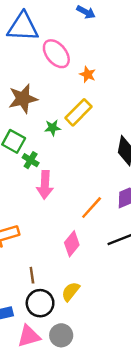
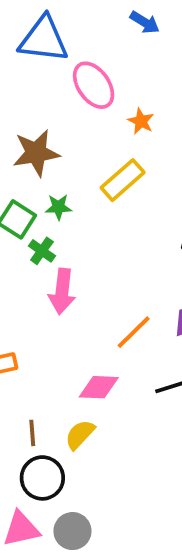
green star: (53, 128) -> (58, 207), moved
pink diamond: (72, 244) -> (99, 387), turned 50
yellow semicircle: (71, 292) -> (80, 435), moved

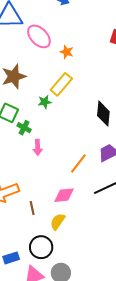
green star: (58, 207) -> (45, 102), moved
pink arrow: (62, 291) -> (38, 147), size x0.7
brown line: (32, 433) -> (32, 208), moved

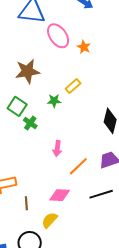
orange star: (67, 52) -> (84, 47), moved
yellow rectangle: (61, 84) -> (73, 86), size x0.7
pink arrow: (38, 147) -> (57, 149), moved

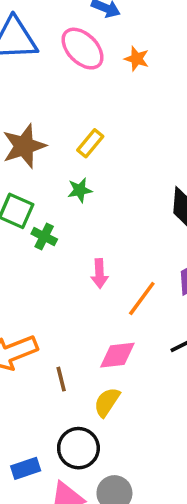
pink ellipse: (58, 36) -> (83, 49), moved
orange star: (84, 47) -> (137, 59), moved
yellow rectangle: (73, 86) -> (90, 143), moved

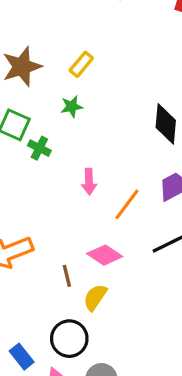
pink diamond: (117, 355) -> (105, 255), turned 40
brown line: (61, 379) -> (67, 276), moved
blue rectangle: (26, 468) -> (22, 357), turned 70

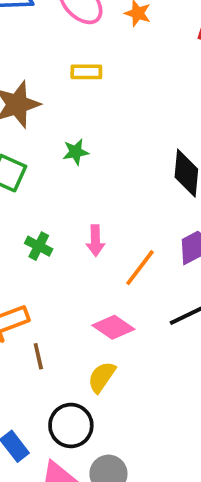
yellow rectangle: (81, 64) -> (86, 72), moved, turned 50
green cross: (39, 148) -> (39, 246), moved
brown line: (67, 276) -> (38, 356), moved

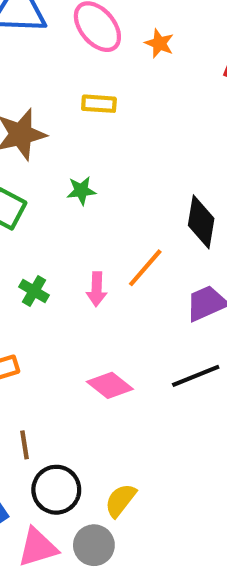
orange line: (140, 268) -> (145, 268), moved
brown line: (38, 356) -> (25, 445), moved
yellow semicircle: (102, 377) -> (120, 500), moved

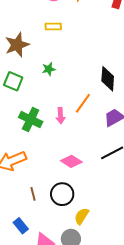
green cross: (34, 291) -> (31, 119), size x1.6
black circle: (56, 490) -> (62, 194), moved

